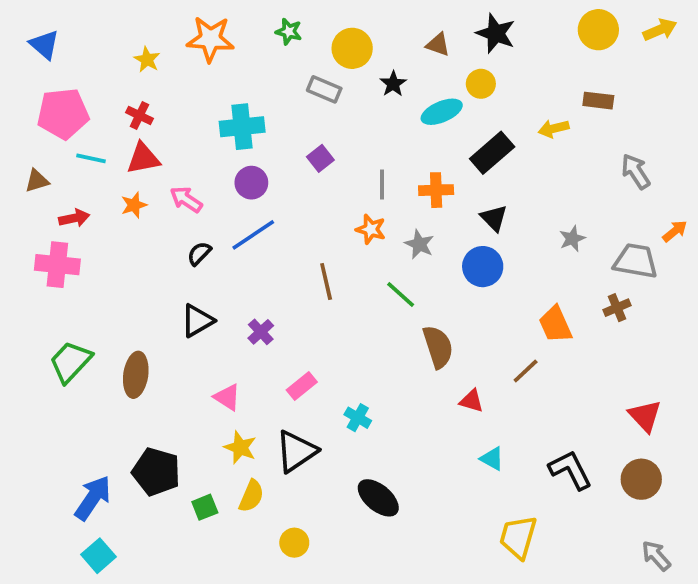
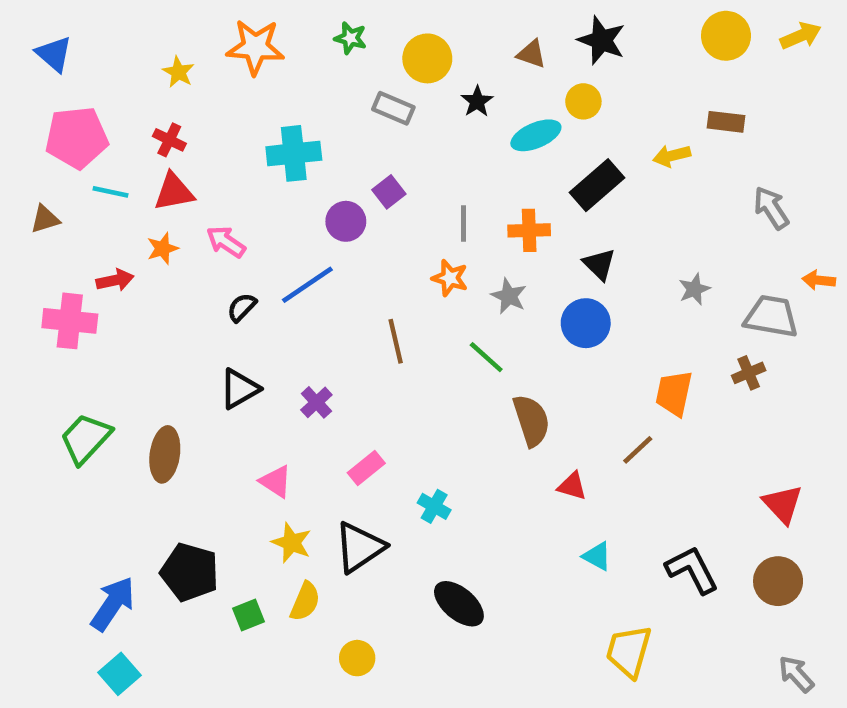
purple circle: (251, 183) -> (346, 221), moved
red arrow: (74, 218) -> (115, 280), moved
orange arrow: (675, 231) -> (819, 280), turned -135
orange trapezoid: (555, 324) -> (674, 393), turned 36

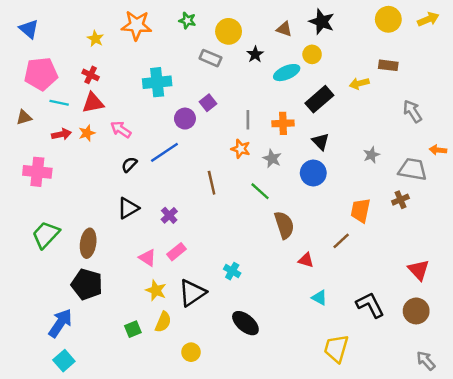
red arrow: (115, 280) -> (61, 134), moved
pink rectangle: (366, 468) -> (176, 252), moved
black pentagon: (190, 572) -> (87, 284), moved

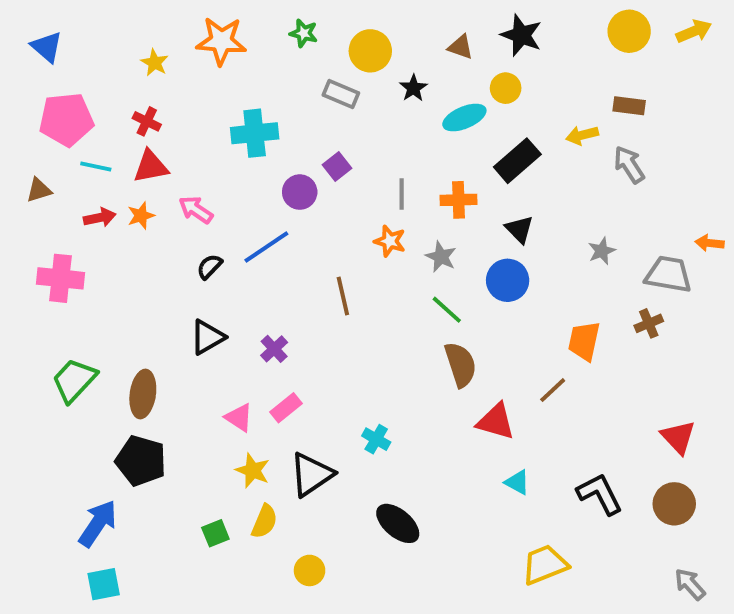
gray arrow: (413, 111) -> (629, 165), moved
green line: (260, 191) -> (447, 310), moved
red triangle: (306, 260) -> (496, 421), size x1.5
yellow trapezoid: (336, 349) -> (545, 565), turned 52
cyan square: (64, 361) -> (104, 584), turned 30

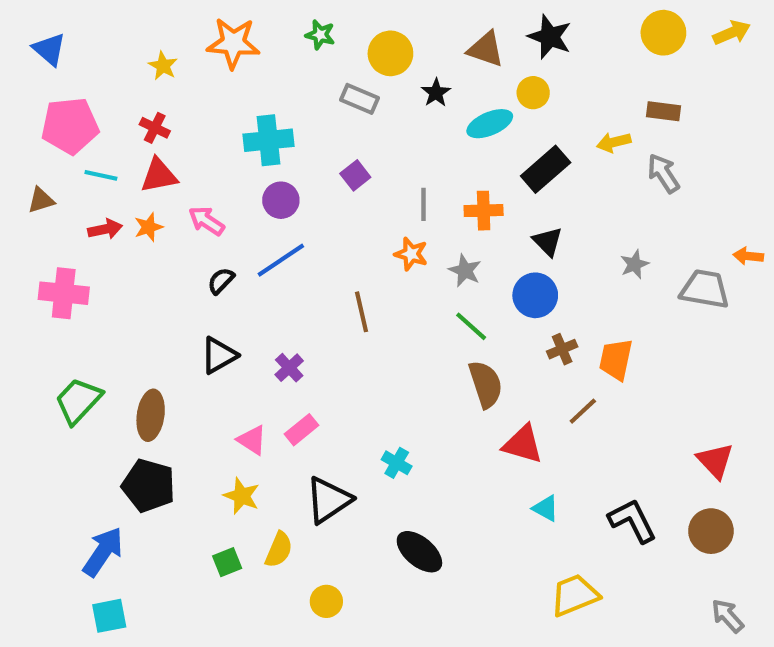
brown triangle: (460, 47) -> (486, 49), size x1.4
purple circle: (300, 192) -> (281, 200), moved
brown cross: (649, 323) -> (562, 349), moved
yellow star: (253, 470) -> (242, 496), moved

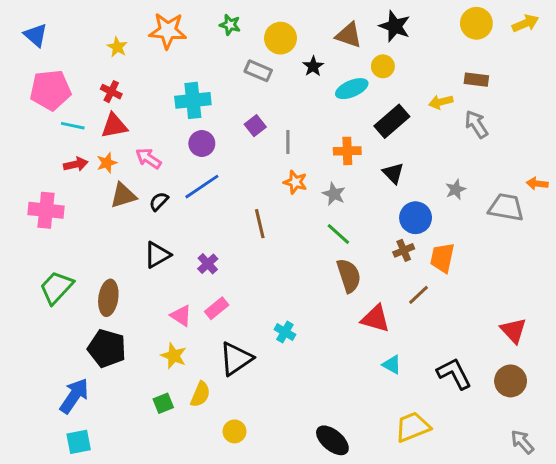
brown triangle: (41, 200) -> (123, 195), moved, size x1.4
gray line: (424, 204) -> (288, 142), moved
blue circle: (535, 295) -> (416, 218), moved
black ellipse: (419, 552) -> (332, 440), moved

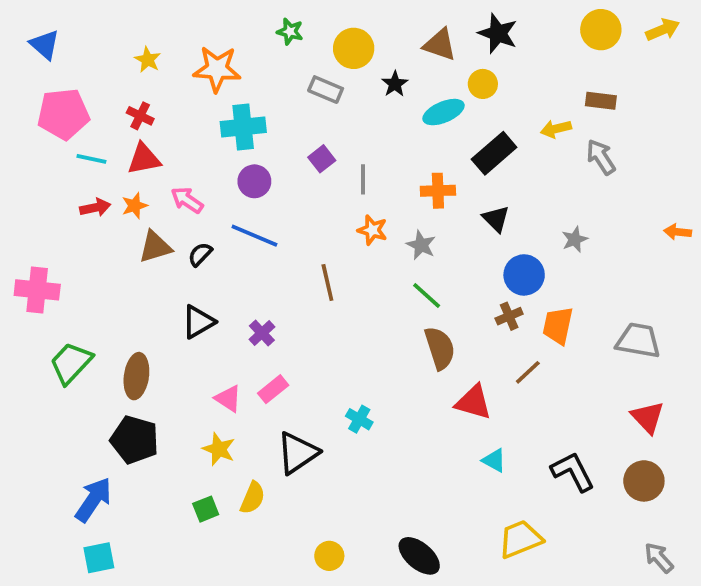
orange star: (168, 31) -> (217, 69), moved
blue line: (202, 187) -> (254, 236), turned 57
gray trapezoid: (506, 207) -> (638, 341), moved
pink cross: (46, 210) -> (37, 290), moved
yellow circle: (234, 431) -> (329, 556), moved

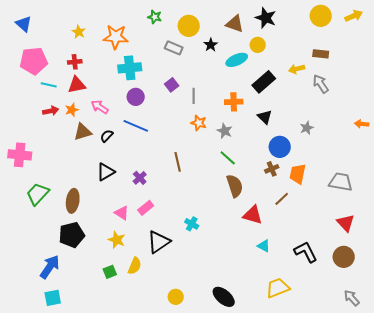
red cross: (140, 116) -> (75, 62), turned -32
brown line: (327, 282) -> (178, 162), moved
black pentagon: (135, 440) -> (72, 235), turned -30

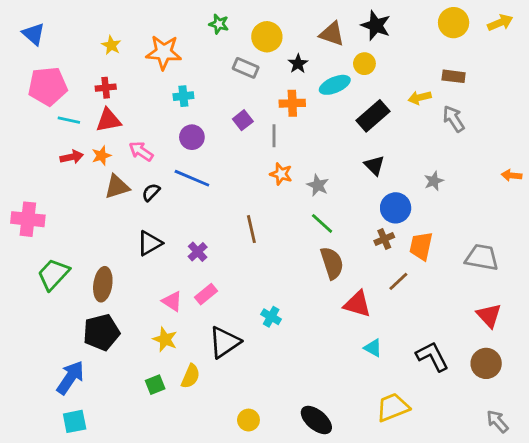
cyan cross: (130, 68) -> (183, 96), size x0.6
orange cross: (234, 102) -> (292, 103), moved

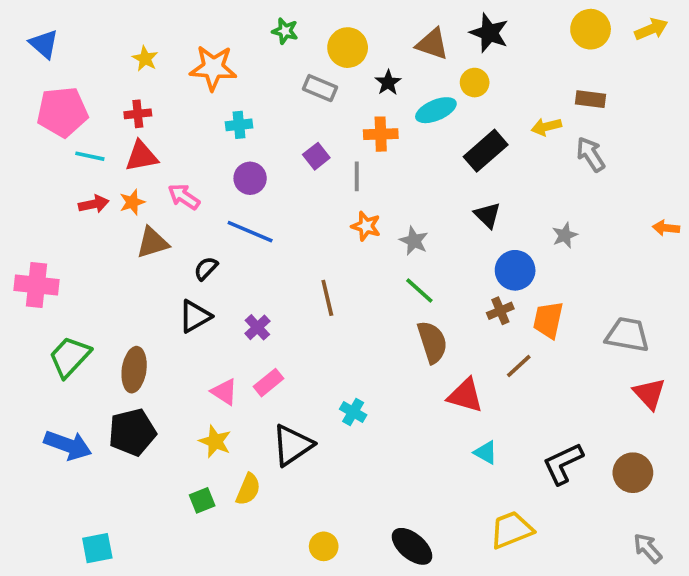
black semicircle: (151, 192) -> (206, 268), moved
red triangle: (489, 315) -> (649, 394), moved
black L-shape: (432, 356) -> (563, 464), turned -88
blue arrow: (70, 378) -> (68, 445), moved, turned 76

